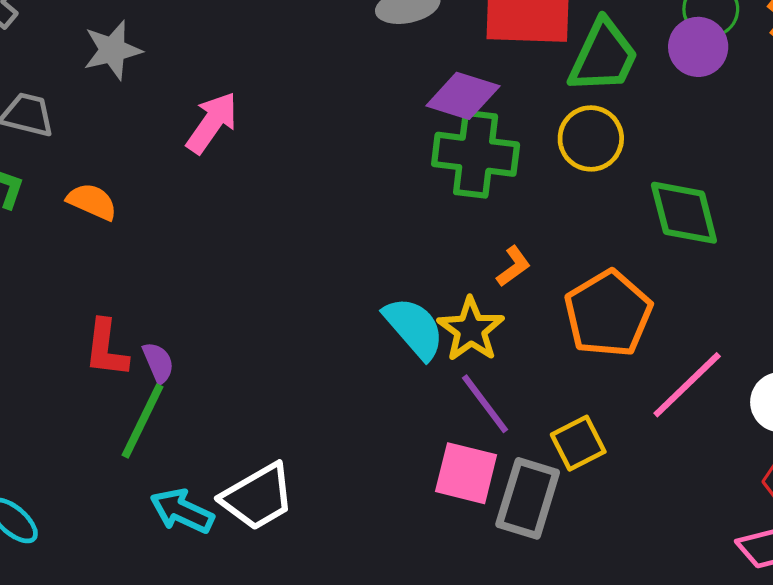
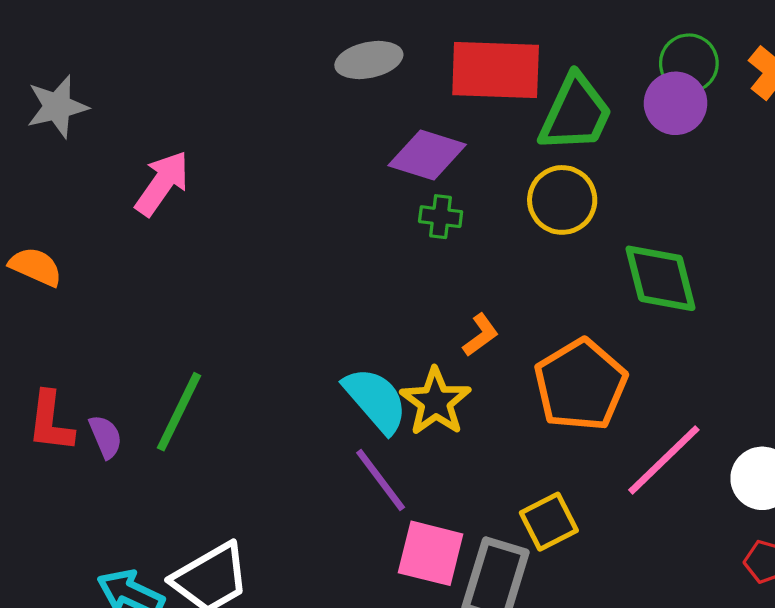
green cross: (476, 154) -> (441, 217), size x0.5
purple line: (485, 404) -> (381, 480), moved
green line: (142, 421) -> (179, 412), moved

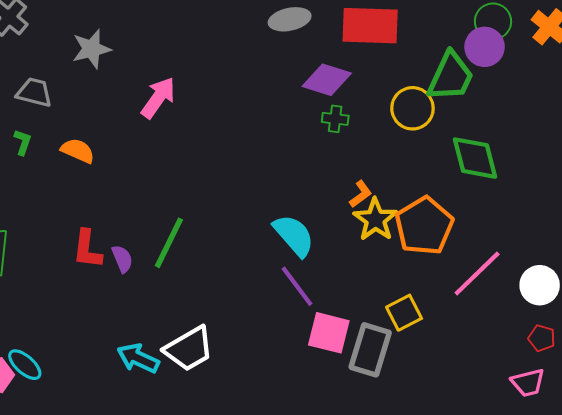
green trapezoid: (576, 113) -> (451, 77), moved
yellow star: (436, 402) -> (375, 220), moved

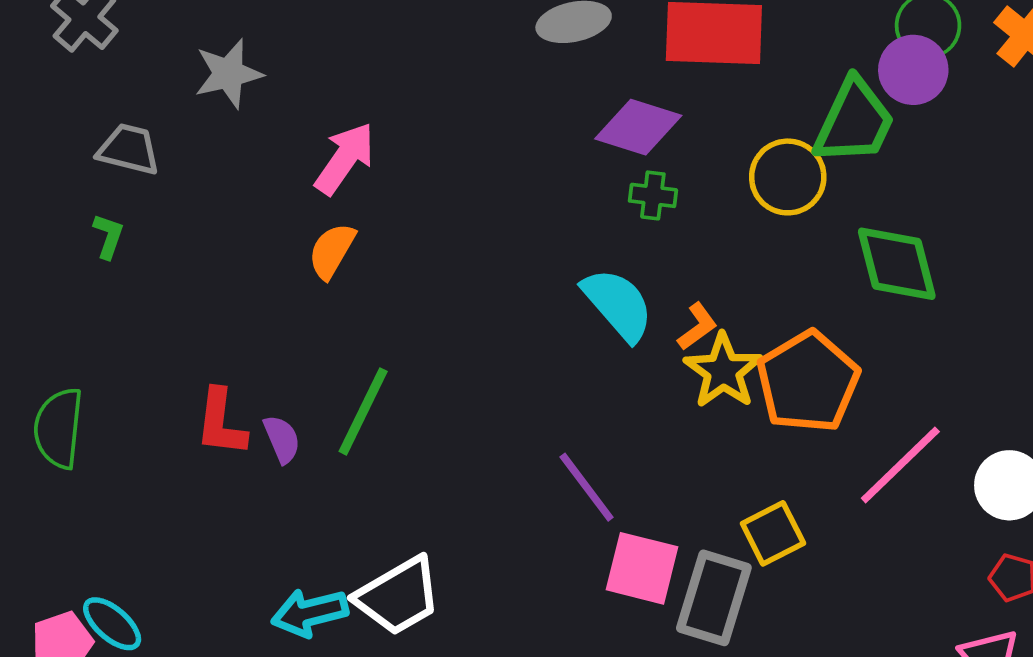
orange semicircle: (78, 151) -> (332, 251), moved, turned -84
cyan semicircle: (294, 235) -> (618, 304), moved
cyan arrow: (138, 358) -> (310, 613), turned -39

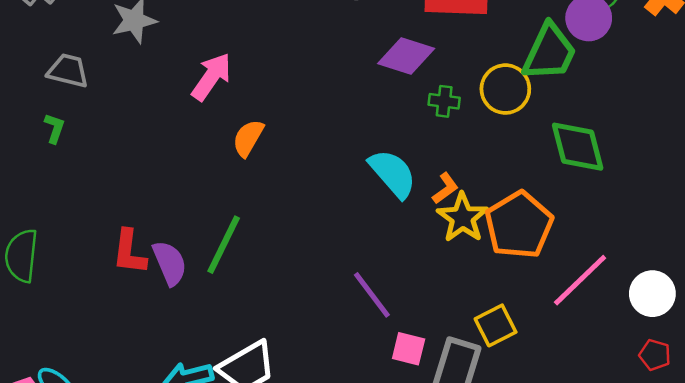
green cross: (653, 195) -> (444, 101), moved
orange semicircle: (332, 251) -> (248, 138), moved
purple semicircle: (282, 439) -> (170, 263), size x1.4
pink square: (642, 568) -> (409, 349), size x0.7

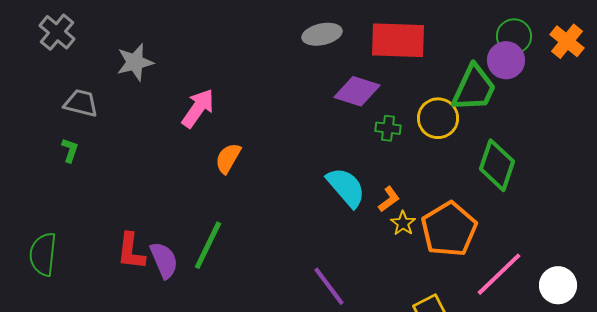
green diamond: (578, 147) -> (497, 165), turned 33
yellow star: (462, 218) -> (403, 223), size x0.6

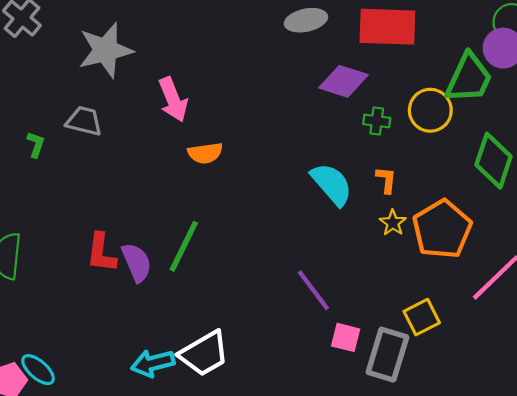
gray star: (135, 62) -> (106, 50), size x1.4
gray trapezoid: (81, 103) -> (84, 121), moved
pink arrow: (198, 108) -> (173, 100), turned 123
orange semicircle: (228, 158) -> (205, 153), turned -128
orange L-shape: (389, 199) -> (386, 180), moved, turned -48

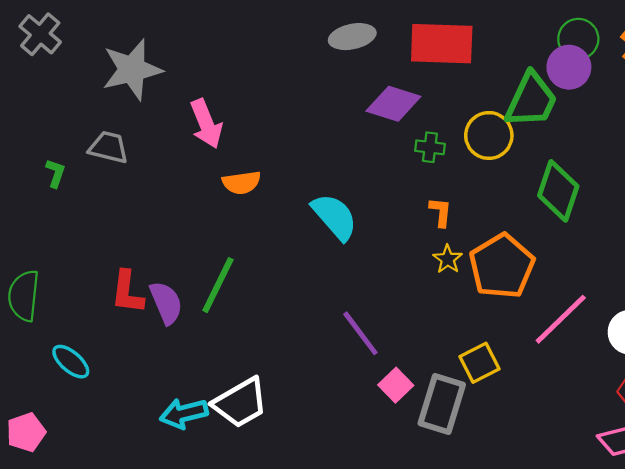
cyan semicircle: (332, 184) -> (335, 217), moved
pink square: (346, 337) -> (396, 385), turned 32
cyan ellipse: (38, 370) -> (71, 362), moved

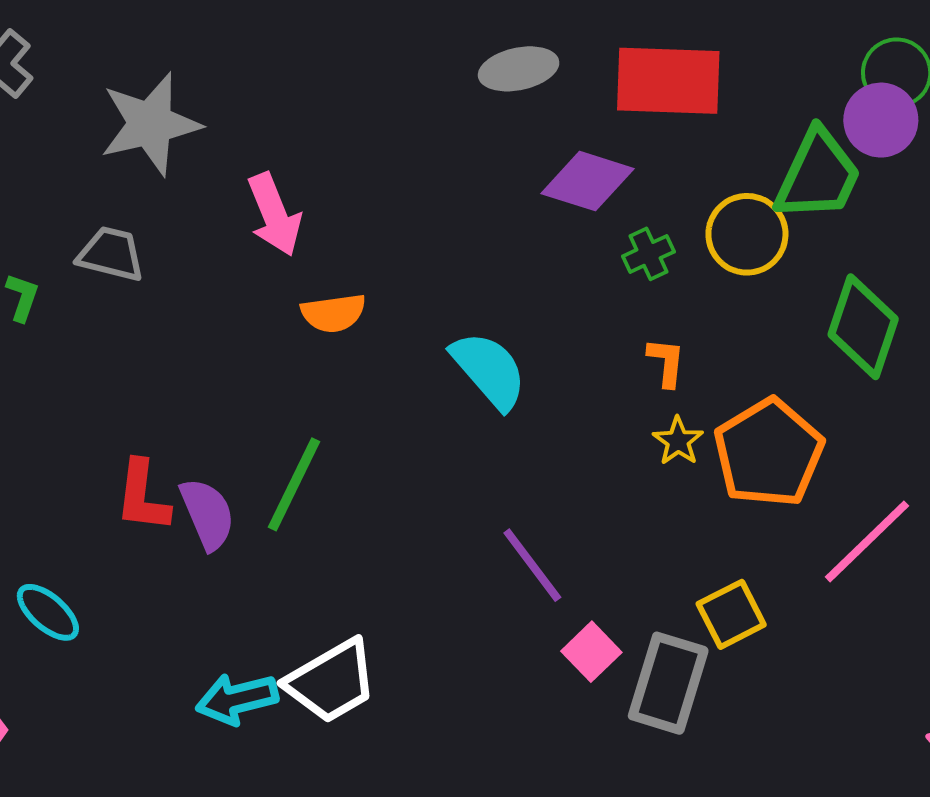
green cross: (430, 147) -> (649, 254), turned -32

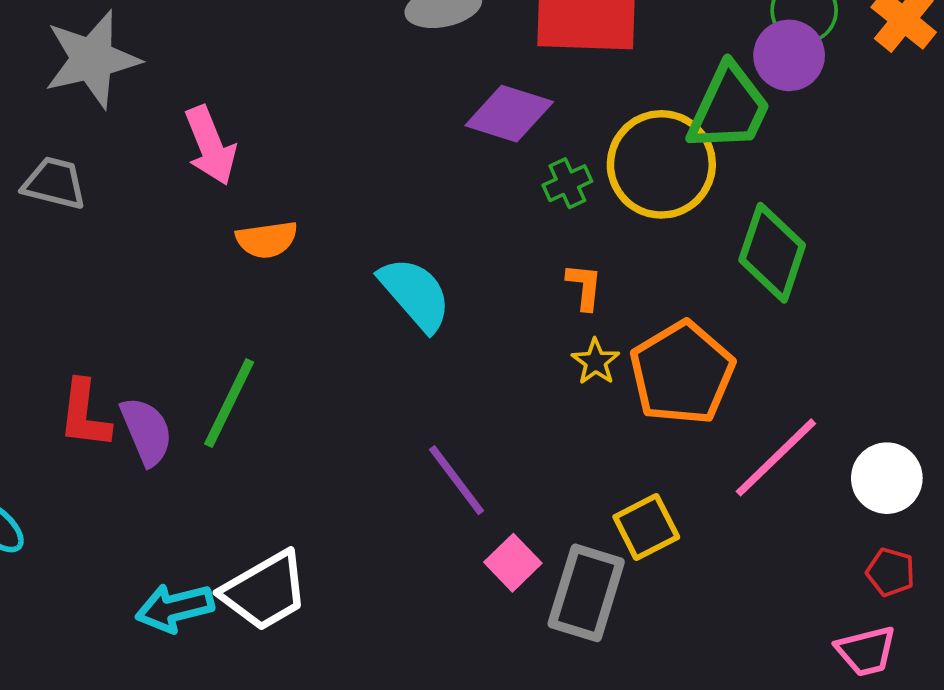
yellow circle: (747, 234) -> (661, 164), size x1.4

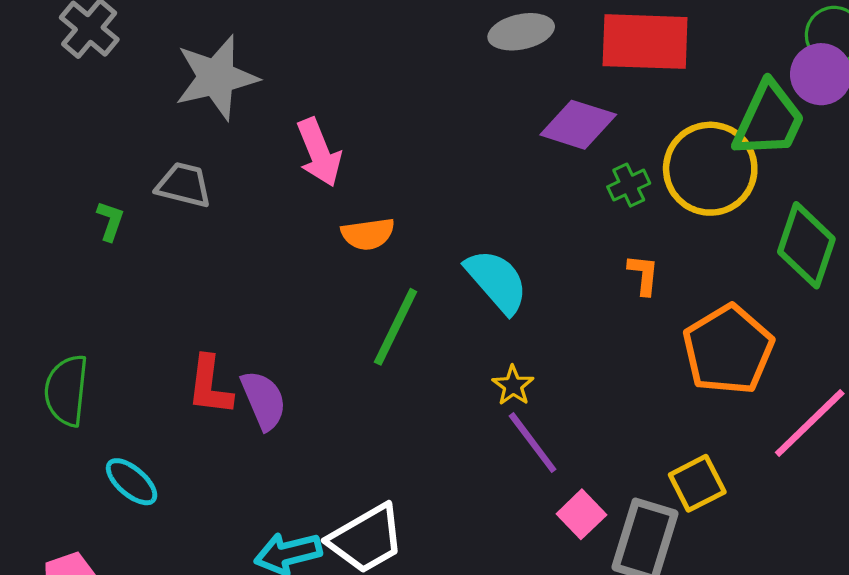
yellow star: (596, 362) -> (513, 386), moved
green line: (229, 403) -> (396, 327), moved

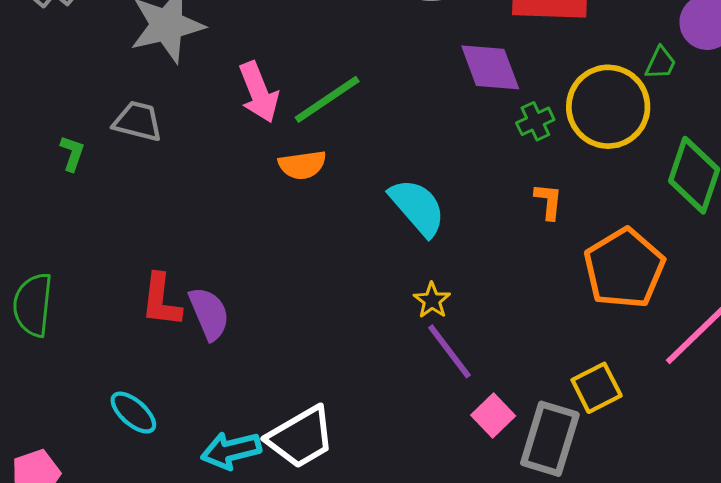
green trapezoid: (769, 120) -> (661, 63), size x0.5
purple diamond: (578, 125) -> (490, 67), turned 52
green line: (396, 327) -> (327, 99), moved, turned 30
cyan ellipse: (132, 482) -> (133, 413), moved

